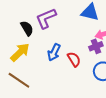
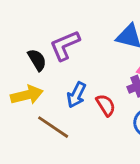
yellow arrow: (20, 52) -> (27, 95), turned 30
brown line: (19, 80) -> (53, 127), moved

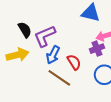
purple L-shape: (65, 45) -> (45, 36), moved
brown line: (53, 127) -> (59, 78), moved

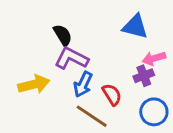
black semicircle: (25, 30) -> (63, 35), moved
purple L-shape: (45, 36) -> (71, 58), turned 50

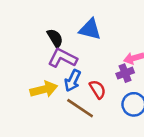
blue triangle: (135, 26) -> (90, 29), moved
yellow arrow: (34, 84) -> (44, 89), moved

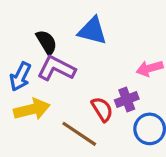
purple cross: (125, 73) -> (127, 99), moved
blue arrow: (73, 81) -> (20, 77), moved

